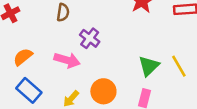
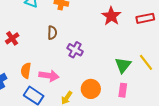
orange semicircle: (23, 57) -> (26, 70), turned -35
pink arrow: (67, 60) -> (49, 76), moved

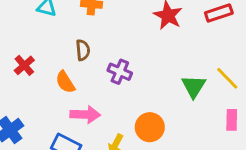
orange semicircle: (26, 70) -> (65, 82), moved, turned -35
pink rectangle: (123, 90) -> (232, 120), moved

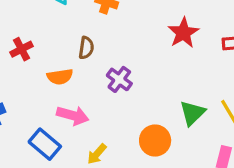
orange semicircle: (65, 82) -> (60, 77), turned -80
orange circle: (150, 127) -> (155, 140), moved

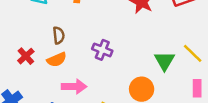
brown semicircle: (86, 48) -> (59, 35), moved
red cross: (21, 49) -> (26, 56), moved

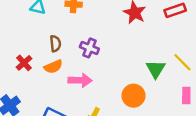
purple cross: (102, 50) -> (89, 48), moved
pink arrow: (74, 87) -> (80, 80), moved

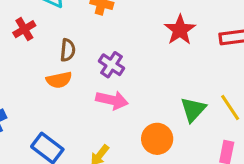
red cross: (24, 63) -> (24, 29), moved
pink arrow: (80, 80) -> (112, 100), moved

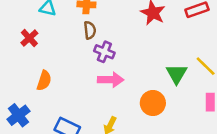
brown semicircle: (68, 50) -> (90, 30), moved
orange semicircle: (59, 80) -> (44, 81), moved, turned -48

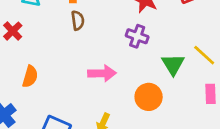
purple cross: (104, 52) -> (137, 36), moved

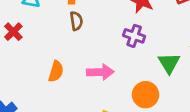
orange semicircle: (30, 77) -> (56, 71), moved

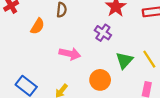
orange semicircle: (56, 71) -> (38, 26), moved

